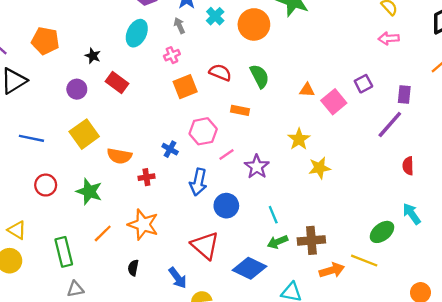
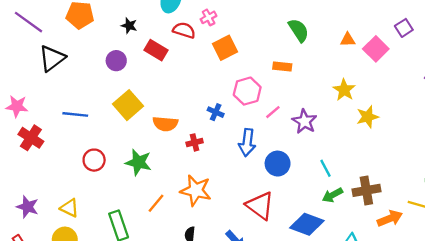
red semicircle: (220, 72) -> (184, 30), moved

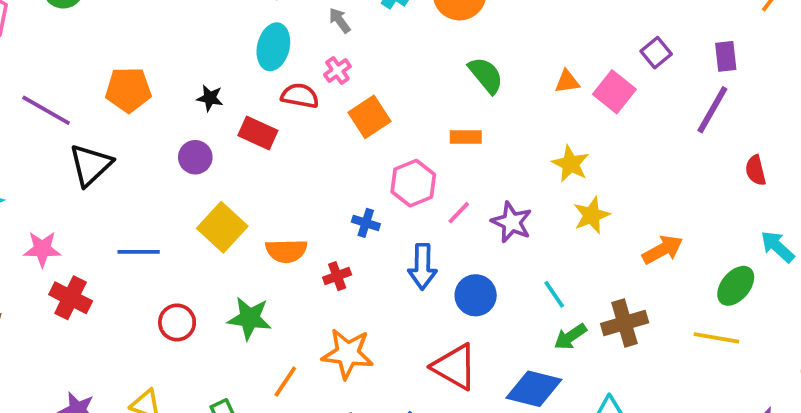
yellow star: (368, 117) -> (592, 215), moved
orange arrow: (390, 218) -> (663, 250), moved

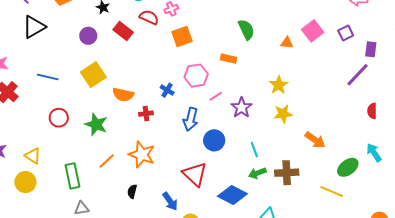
purple square: (656, 53) -> (346, 33), moved
pink square: (614, 92) -> (313, 31), moved
orange arrow: (663, 250) -> (315, 140), turned 50

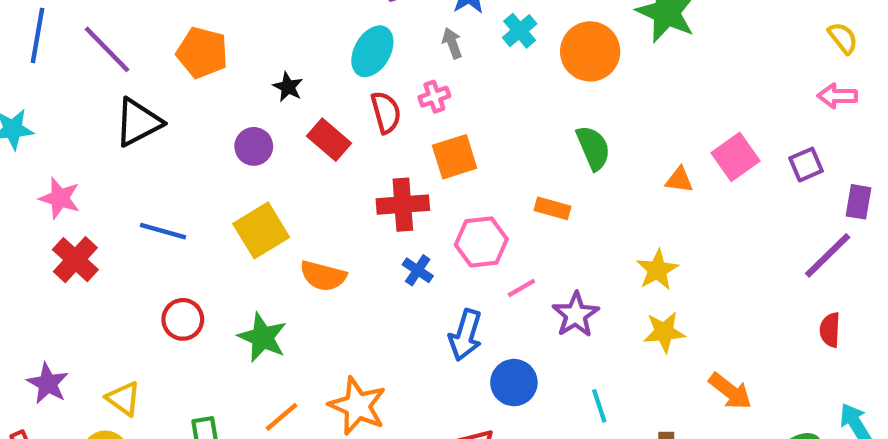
red semicircle: (149, 17) -> (386, 112), turned 48
red semicircle: (372, 111) -> (830, 330), moved
red cross: (146, 114) -> (403, 205), moved, size x1.6

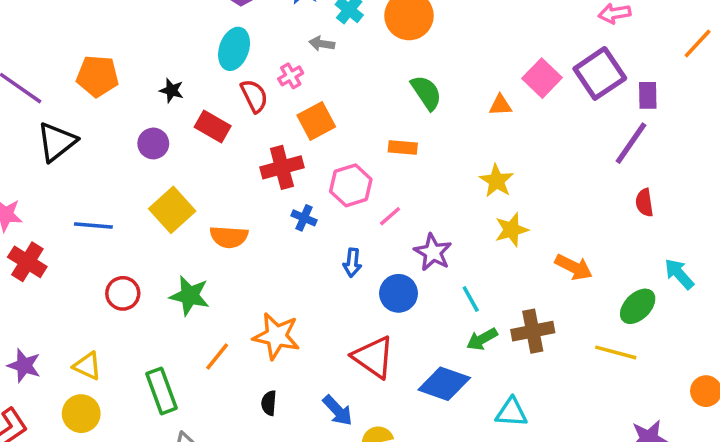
gray arrow: (452, 43) -> (322, 44), moved, turned -50
purple square: (806, 165) -> (600, 73), size x1.8
purple star: (576, 315) -> (433, 252), moved
blue arrow: (465, 335) -> (352, 263), size x0.7

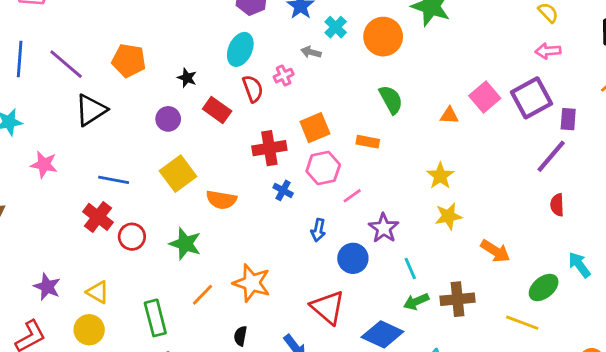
orange square: (316, 121) -> (315, 128), moved
red cross: (27, 262) -> (98, 217), moved

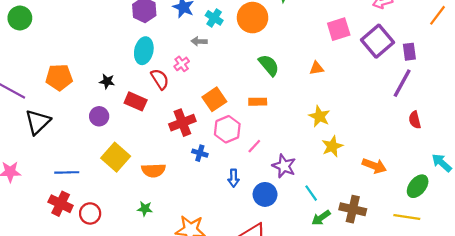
pink square: (485, 97) -> (339, 29), moved, turned 35
green star: (185, 244) -> (145, 209), moved, size x0.6
brown cross: (458, 299) -> (353, 209), turned 30

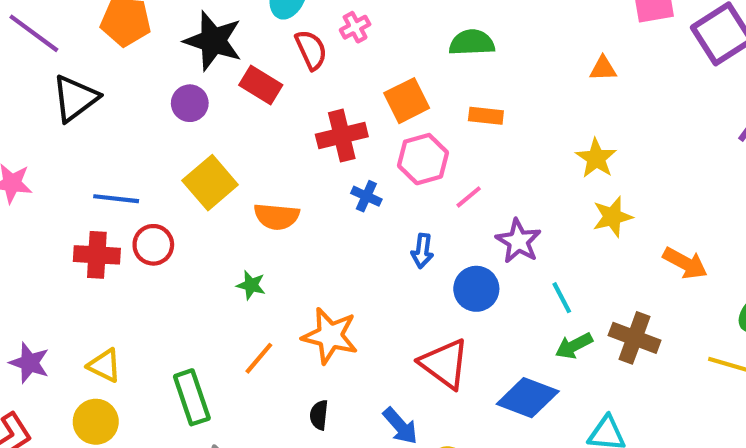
green semicircle: (269, 65) -> (472, 43), moved, turned -60
black star: (107, 81) -> (213, 41), size x2.0
red cross: (61, 204) -> (97, 255), turned -30
red circle: (90, 213) -> (153, 245), moved

